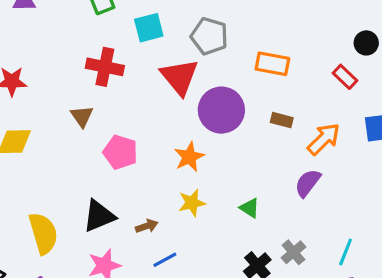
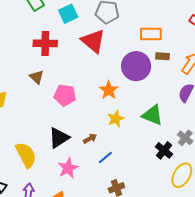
orange rectangle: (272, 64) -> (151, 34), moved
purple circle: (221, 110) -> (136, 66), moved
green triangle: (250, 208) -> (153, 115), size x1.6

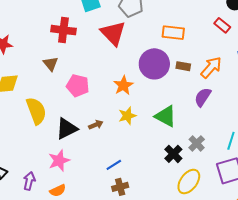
brown rectangle: (162, 56) -> (183, 66), moved
brown arrow: (90, 139) -> (96, 125), moved
yellow semicircle: (26, 155) -> (36, 111), moved
blue line: (105, 157) -> (114, 165), moved
pink star: (68, 168) -> (59, 161), moved

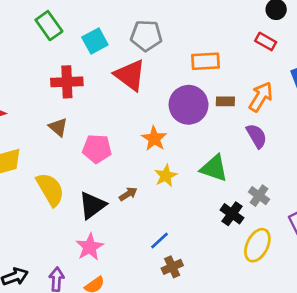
purple semicircle: (203, 97) -> (257, 136), turned 126

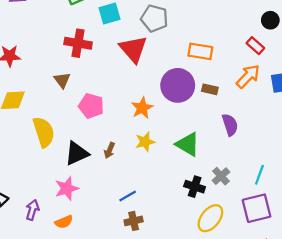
orange arrow: (261, 97) -> (248, 76), moved
brown arrow: (128, 194) -> (109, 150), turned 133
black cross: (232, 214) -> (195, 187), turned -30

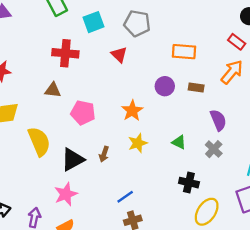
red triangle: (133, 49) -> (119, 55), size x0.6
brown triangle: (62, 80) -> (53, 90), turned -42
purple circle: (178, 85) -> (165, 86), size x0.6
green triangle: (188, 144) -> (179, 142), size x0.6
gray cross: (221, 176) -> (214, 149), moved

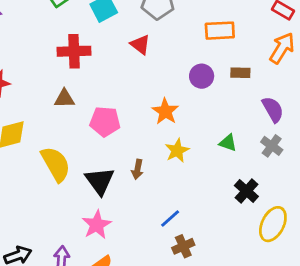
black triangle: (73, 160) -> (100, 181), turned -30
black cross: (189, 183) -> (246, 191), turned 36

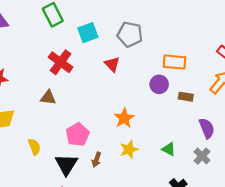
red cross: (74, 51) -> (61, 62), turned 30
purple circle: (202, 76) -> (159, 84), moved
pink pentagon: (105, 122) -> (78, 135), moved, turned 30
yellow semicircle: (56, 164) -> (34, 147), size x0.6

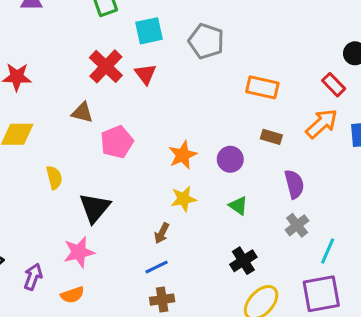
red triangle: (112, 64) -> (145, 74), moved
purple circle: (159, 84) -> (230, 159), moved
pink pentagon: (78, 135) -> (117, 142), moved
gray cross: (202, 156) -> (297, 225), moved
brown arrow: (97, 160) -> (162, 233), moved

